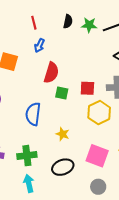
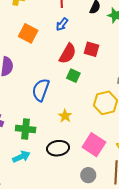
red square: (87, 88) -> (92, 49), moved
cyan arrow: (29, 183) -> (21, 157), turned 66

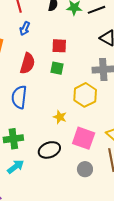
red semicircle: (68, 54) -> (28, 63), moved
green square: (73, 76) -> (57, 68), moved
yellow star: (65, 116) -> (60, 117), moved

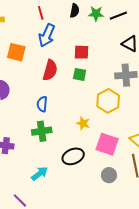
blue arrow: (25, 28) -> (47, 35), size x1.6
blue semicircle: (19, 97) -> (42, 104), size x0.7
green cross: (13, 139) -> (42, 131), moved

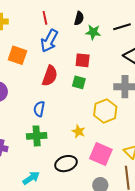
green star: (96, 14) -> (93, 32), moved

